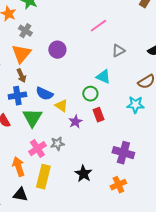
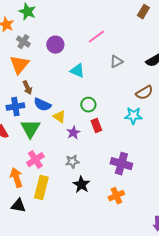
purple circle: (57, 50) -> (55, 45), moved
brown arrow: (21, 76) -> (27, 88), moved
cyan triangle: (103, 77) -> (77, 71), moved
gray star: (57, 144) -> (72, 162), moved

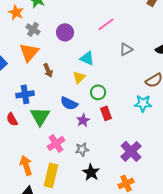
brown arrow: (27, 88) -> (48, 70), moved
blue semicircle: (42, 105) -> (69, 103), moved
yellow triangle: (59, 117) -> (79, 77), moved, turned 40
pink cross: (35, 160) -> (56, 143), moved
purple cross: (121, 164) -> (131, 151), turned 30

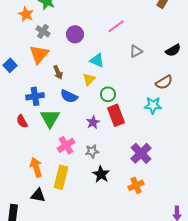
blue semicircle: (69, 103) -> (69, 96), moved
red rectangle: (106, 113) -> (116, 115), size x1.5

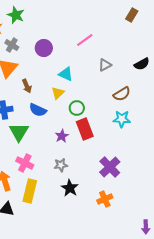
brown semicircle: (164, 82) -> (122, 94), moved
pink cross: (66, 145) -> (25, 163), moved, turned -30

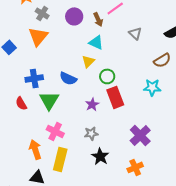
gray triangle: (105, 65) -> (135, 33), turned -48
brown arrow: (27, 86) -> (98, 19), moved
brown semicircle: (122, 94) -> (162, 60), moved

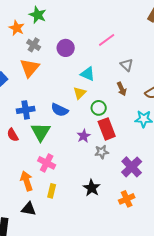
brown arrow: (98, 19) -> (122, 89), moved
gray star: (91, 133) -> (102, 152), moved
yellow rectangle: (60, 159) -> (52, 191), size x0.6

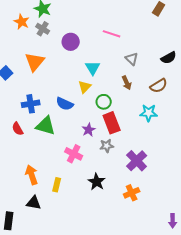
pink line: (107, 40) -> (112, 34), turned 54
gray cross: (34, 45) -> (43, 29), moved
cyan triangle: (88, 74) -> (93, 68), turned 35
green triangle: (41, 132) -> (46, 126), turned -45
pink cross: (47, 163) -> (74, 154), moved

